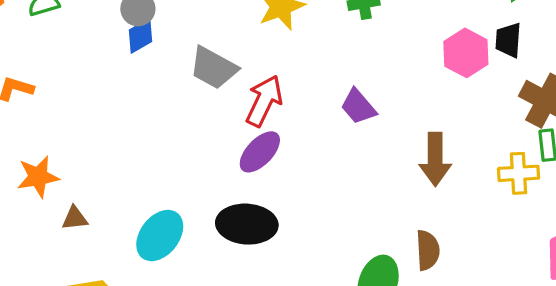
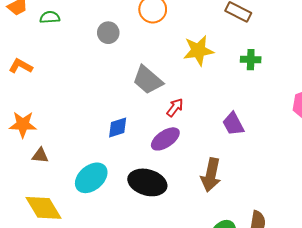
blue diamond: (141, 36) -> (118, 128), moved
red arrow: (264, 101) -> (175, 108), size x0.6
brown arrow: (435, 159) -> (211, 175), moved

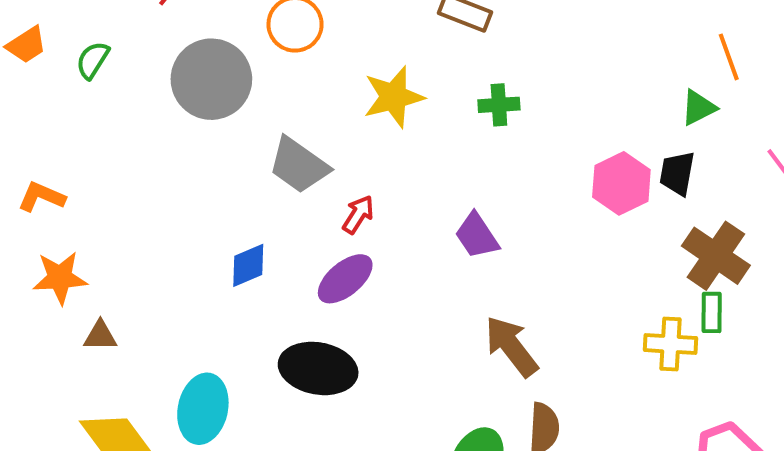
green semicircle: (50, 17) -> (93, 60), turned -48
gray circle: (108, 33) -> (211, 79), size x1.8
orange L-shape: (21, 66) -> (42, 197), moved
brown arrow: (211, 175) -> (511, 346), moved, turned 136
cyan ellipse: (91, 178) -> (203, 409), moved, turned -32

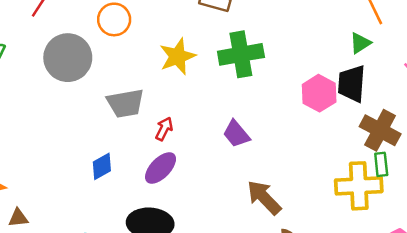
green cross: (499, 105) -> (241, 54), size x1.8
gray trapezoid: (299, 165) -> (125, 103), turned -39
black trapezoid: (677, 173) -> (352, 84), size x1.4
yellow cross: (670, 344) -> (359, 186), size x1.5

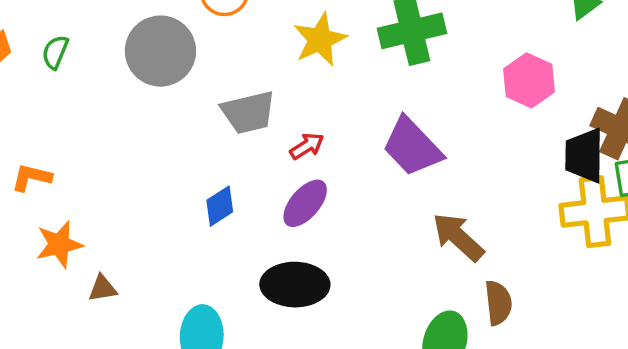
black trapezoid: (352, 84) -> (584, 155), moved
red arrow: (164, 129) -> (307, 146), turned 35
purple trapezoid: (236, 134) -> (412, 147), size x1.5

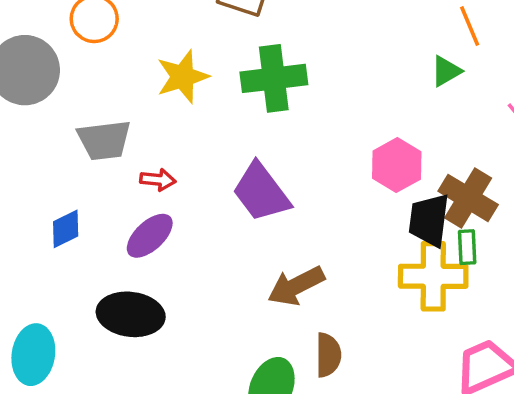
pink hexagon: (529, 80) -> (397, 165), moved
red arrow: (307, 146) -> (158, 180), turned 32
brown arrow: (458, 237) -> (296, 286), turned -76

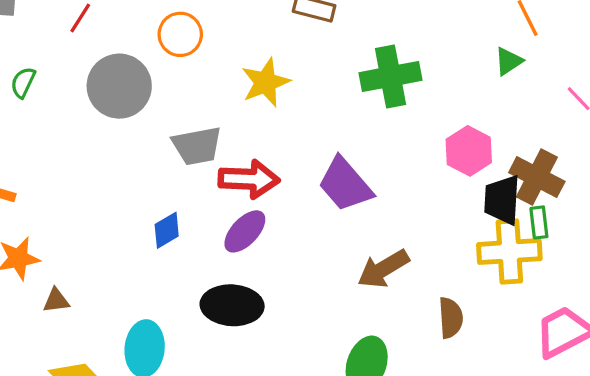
green cross: (274, 78) -> (390, 77), moved
red arrow: (158, 180) -> (249, 179), size x1.8
brown semicircle: (328, 355) -> (451, 318), moved

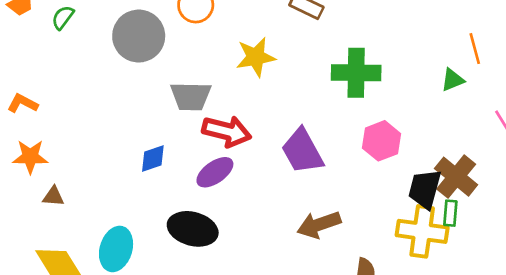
pink hexagon: (469, 151) -> (382, 141), moved

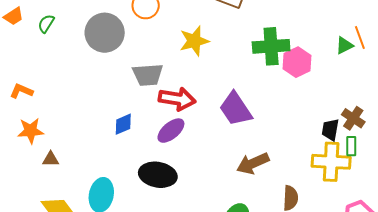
orange line: (475, 49) -> (360, 37), moved
pink hexagon: (382, 141) -> (297, 62), moved
brown cross: (456, 177) -> (353, 118), size x0.7
black trapezoid: (425, 189) -> (330, 130), size x0.7

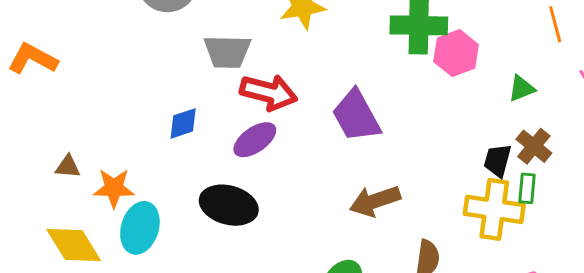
green triangle: (344, 45) -> (522, 88), moved
orange L-shape: (21, 91) -> (33, 59), size x1.4
orange star: (31, 131) -> (114, 188), moved

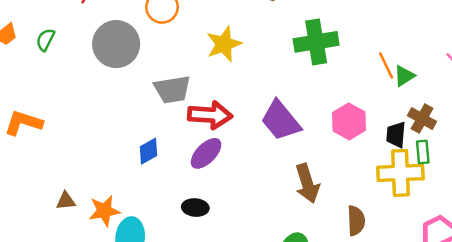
orange line: (555, 24) -> (386, 65), moved
pink hexagon: (456, 53) -> (349, 121), moved
brown arrow: (375, 201) -> (307, 183), turned -78
black ellipse: (229, 205) -> (195, 208), size x0.6

